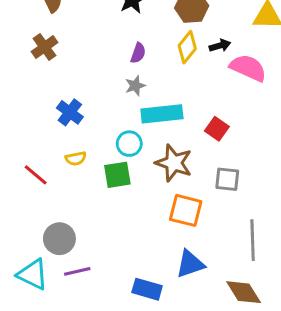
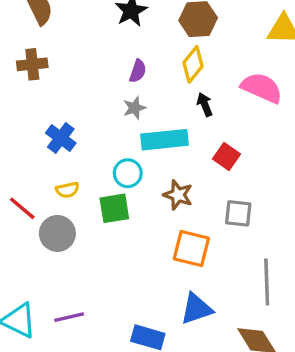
black arrow: (220, 46) -> (205, 105), moved, turned -96
brown cross: (45, 47) -> (32, 64), turned 30
brown star: (174, 163) -> (178, 195), size x0.7
gray circle: (59, 239) -> (57, 233), moved

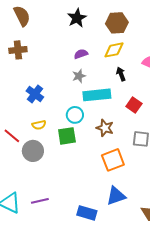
yellow diamond: (193, 64) -> (114, 50), turned 40
purple semicircle: (138, 71) -> (81, 54), turned -128
orange square: (191, 249) -> (113, 160), turned -35

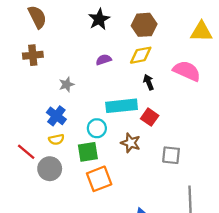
gray star: (79, 76) -> (67, 84), moved
blue cross: (35, 94) -> (56, 116), moved
red square: (134, 105) -> (150, 117), moved
orange square: (113, 160) -> (99, 179), moved

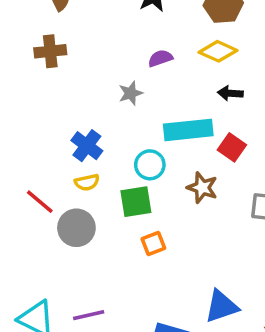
yellow diamond: (141, 55) -> (218, 51), turned 35
black arrow: (149, 82) -> (230, 93), turned -64
gray star: (67, 84) -> (131, 93), moved
orange square: (99, 179) -> (153, 244), size x0.6

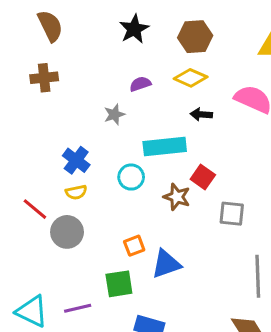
red square: (232, 147) -> (203, 177), moved
green square: (136, 202) -> (119, 284), moved
blue triangle: (221, 306) -> (166, 264), moved

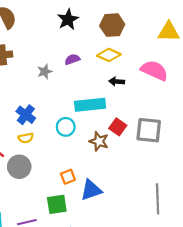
gray star: (114, 114) -> (45, 72), moved
gray square: (232, 214) -> (149, 130), moved, size x1.4

